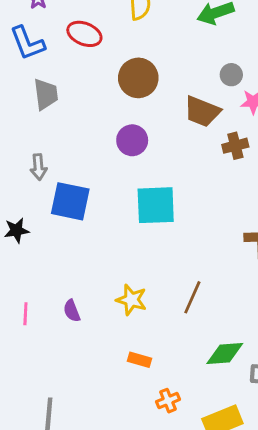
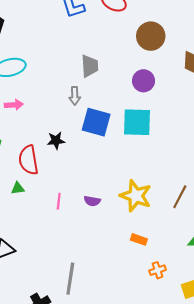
gray trapezoid: (46, 94) -> (90, 66), moved
cyan square: (156, 205) -> (137, 122), moved
yellow star: (131, 300) -> (136, 196), size x1.4
purple semicircle: (72, 311) -> (92, 201), turned -63

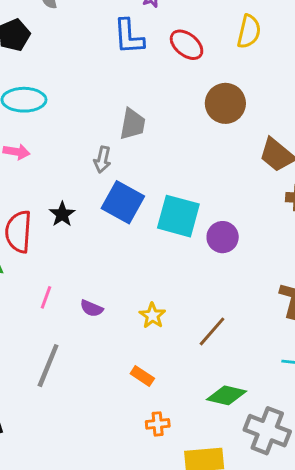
purple circle: (144, 81) -> (223, 237), moved
black star: (56, 141) -> (62, 214), turned 30
yellow star: (136, 196) -> (152, 316), size x0.6
gray line: (70, 279) -> (48, 366), moved

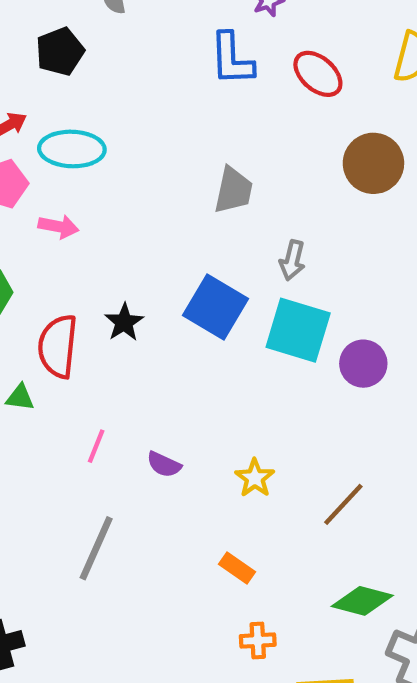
gray arrow: (102, 160) -> (292, 260), moved

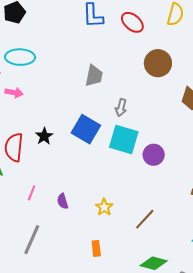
purple semicircle: (164, 464) -> (63, 201), turned 49
orange rectangle: (237, 568) -> (96, 248), turned 49

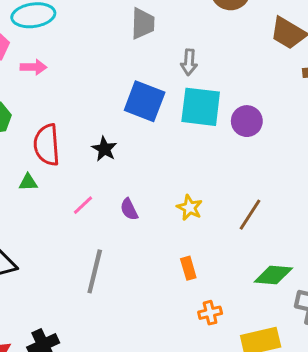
black star: (44, 136) -> (104, 149), moved
pink line: (32, 193) -> (83, 205), turned 35

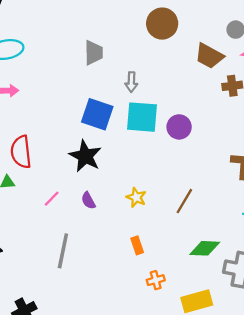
black star: (104, 149) -> (85, 156), moved, size x1.6

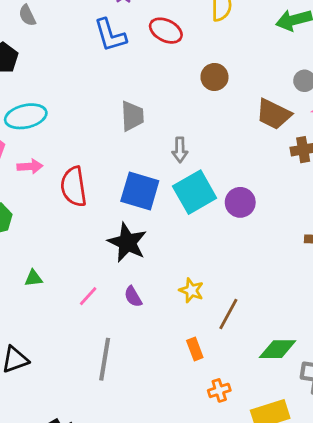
brown circle: (162, 24) -> (214, 77), size x0.7
cyan square: (142, 117) -> (195, 192), turned -32
red semicircle: (21, 152) -> (74, 187), moved
brown line: (184, 201) -> (228, 314), moved

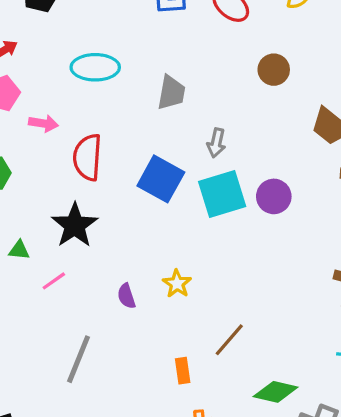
cyan ellipse: (26, 116) -> (95, 67), moved
purple circle: (240, 202) -> (274, 196), moved
black star: (127, 242) -> (75, 225), moved
yellow star: (191, 290) -> (177, 284), moved
pink line: (88, 296) -> (54, 281), moved

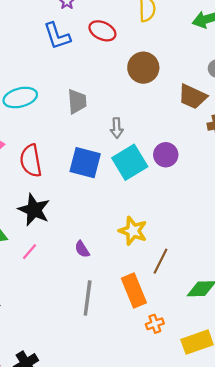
brown circle: (274, 70) -> (143, 68), size x1.4
yellow star: (177, 284) -> (133, 231), moved, size x1.4
gray line: (79, 359) -> (88, 298), moved
orange rectangle: (183, 371) -> (134, 291), size x1.8

